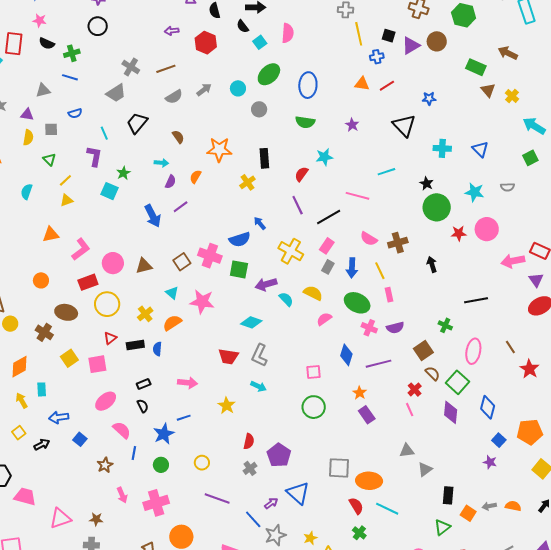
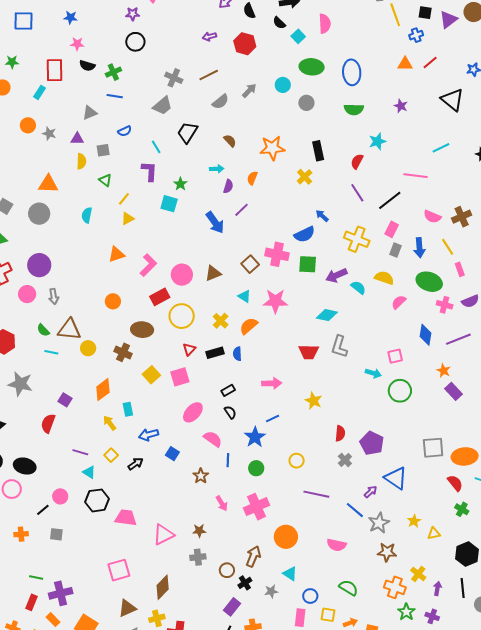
green ellipse: (269, 74) -> (312, 67), turned 55
cyan arrow: (259, 386) -> (373, 373), moved

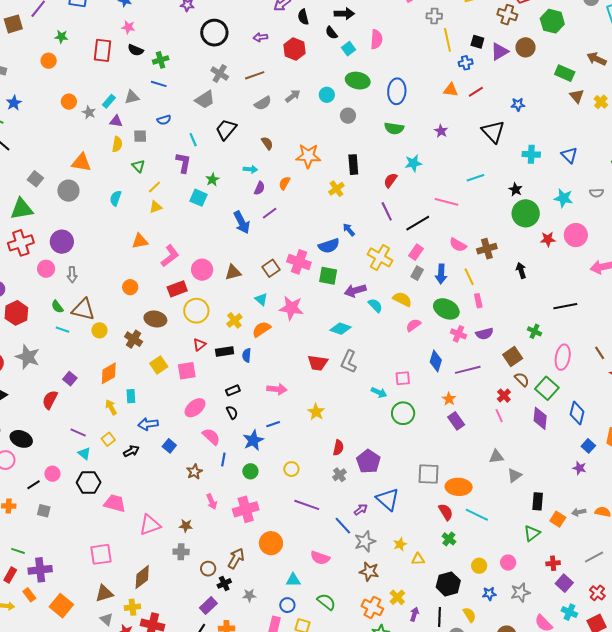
black circle: (135, 42) -> (214, 33), moved, size x1.4
cyan rectangle: (39, 92) -> (109, 101), moved
cyan triangle: (290, 574) -> (293, 580), moved, turned -42

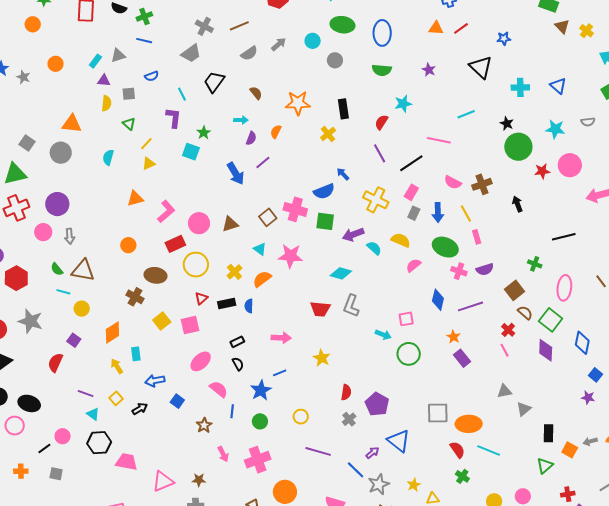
gray star: (89, 112) -> (23, 77), moved
yellow circle: (99, 330) -> (82, 309), moved

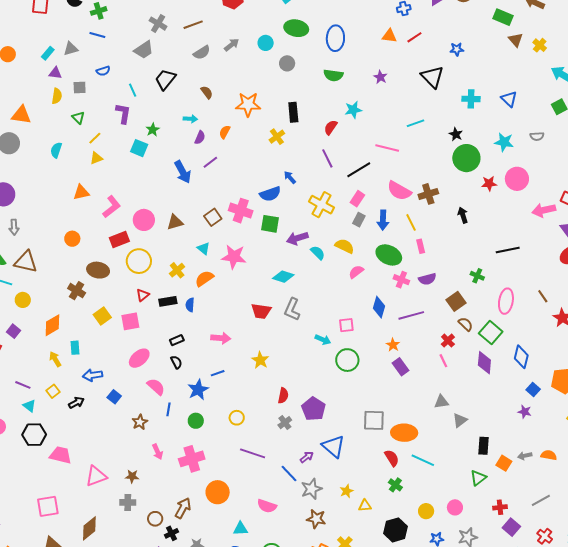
pink semicircle: (453, 182) -> (399, 191), size x1.4

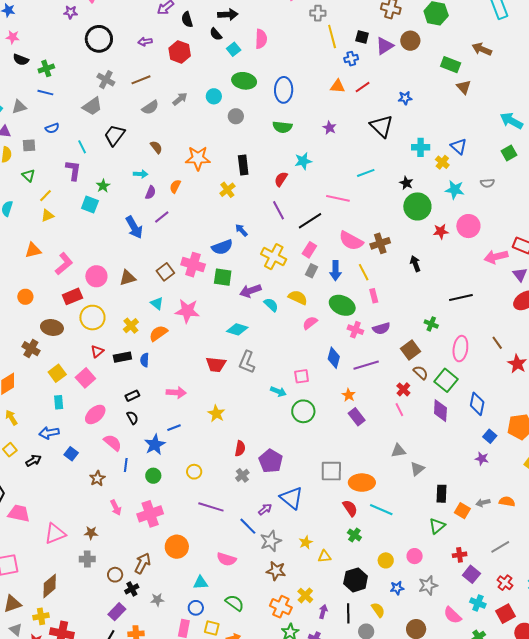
yellow cross: (540, 45) -> (442, 162), moved
pink square: (130, 321) -> (85, 378), turned -30
cyan rectangle: (75, 348) -> (59, 402), moved

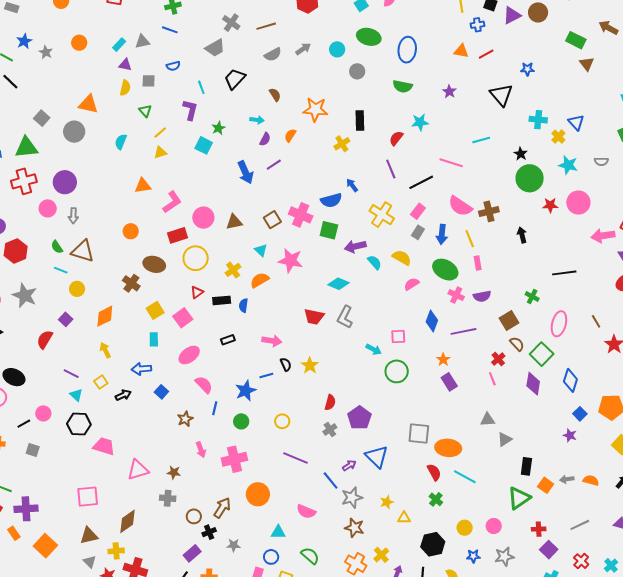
black semicircle: (132, 418) -> (286, 364), moved
green triangle: (437, 526) -> (519, 498), size x1.4

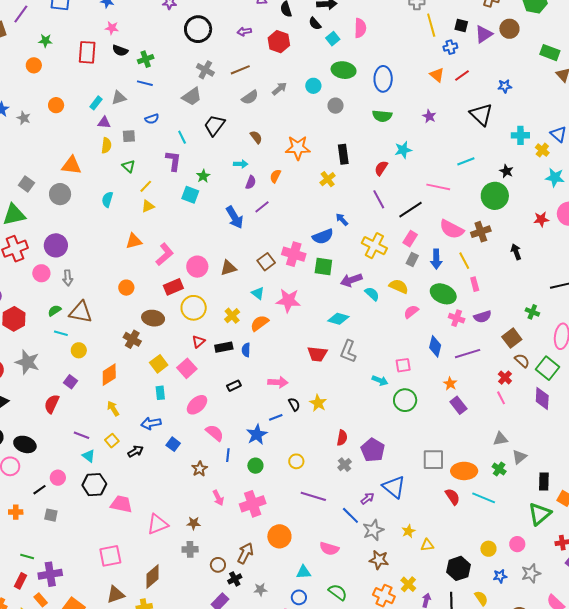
orange triangle: (461, 51) -> (437, 75), turned 35
green circle: (530, 178) -> (495, 196), moved
green semicircle: (57, 247) -> (55, 311), turned 96
green cross: (436, 499) -> (499, 469), moved

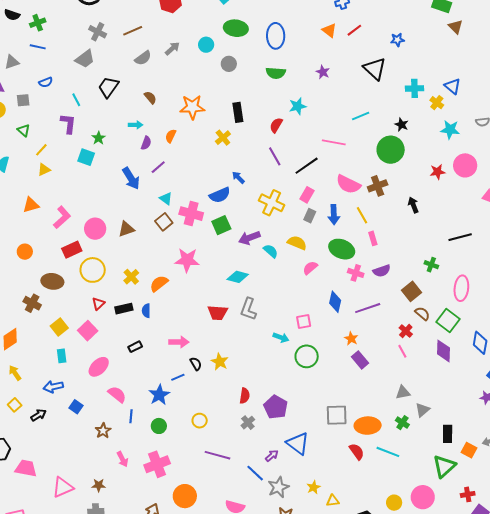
green square: (323, 266) -> (221, 225), turned -30
cyan triangle: (258, 293) -> (166, 199), moved
pink circle: (517, 544) -> (423, 497), size x1.5

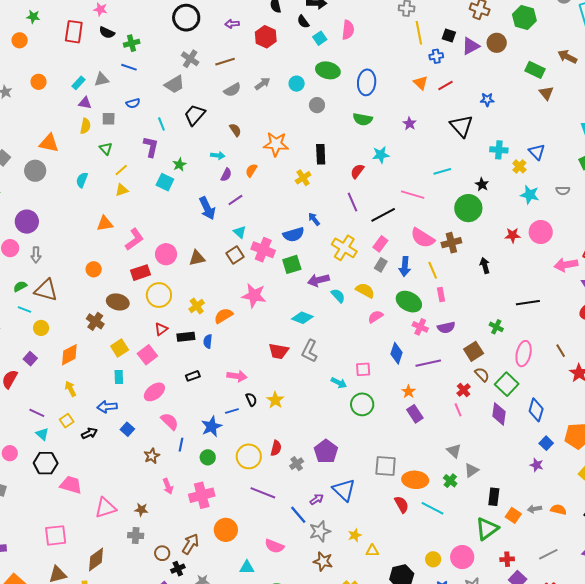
gray triangle: (403, 392) -> (454, 451), turned 49
red semicircle: (245, 396) -> (276, 448), moved
yellow circle: (200, 421) -> (249, 456), size x1.6

